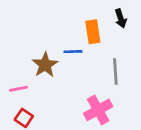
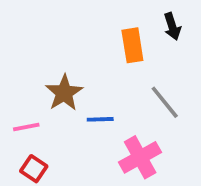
blue line: (73, 52) -> (100, 119), moved
gray line: (115, 71) -> (165, 102), turned -35

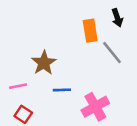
gray line: (165, 102) -> (112, 53), moved
blue line: (100, 119) -> (62, 90), moved

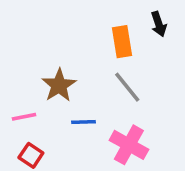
gray line: (112, 53) -> (127, 87), moved
pink cross: (95, 107) -> (129, 145), turned -32

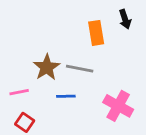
gray line: (127, 87) -> (80, 69), moved, turned -40
pink cross: (129, 145) -> (118, 106), moved

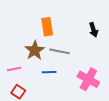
black arrow: (125, 19) -> (94, 30), moved
orange rectangle: (96, 33) -> (47, 27), moved

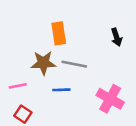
brown star: (35, 50) -> (43, 63), turned 30

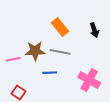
orange rectangle: (59, 33) -> (60, 27), moved, turned -30
pink line: (18, 86) -> (13, 59), moved

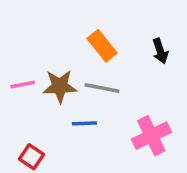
pink line: (13, 59) -> (23, 85), moved
pink cross: (89, 80) -> (151, 136), turned 35

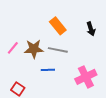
pink line: (23, 85) -> (13, 48), turned -40

